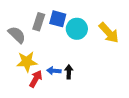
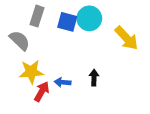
gray rectangle: (39, 22) -> (37, 16), moved
cyan circle: (77, 29) -> (89, 18), moved
black arrow: (69, 72) -> (94, 78), moved

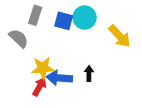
yellow star: (31, 72) -> (43, 68), moved
blue arrow: (63, 82) -> (59, 78), size x1.6

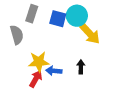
yellow arrow: (120, 36) -> (90, 34), moved
gray semicircle: (19, 38) -> (17, 35), turned 30
blue arrow: (59, 78) -> (54, 71), size x0.7

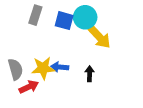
gray semicircle: (17, 35) -> (15, 69), moved
blue arrow: (54, 71) -> (60, 67), moved
red arrow: (36, 79) -> (29, 87), moved, turned 36

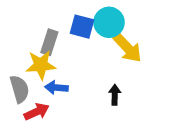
gray rectangle: (35, 15) -> (49, 42), moved
blue arrow: (60, 67) -> (56, 88), moved
yellow star: (43, 68) -> (41, 65), moved

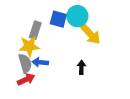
gray semicircle: (20, 89) -> (25, 63), moved

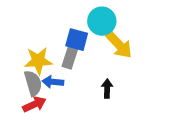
blue square: (58, 19) -> (77, 40), moved
gray rectangle: (35, 30) -> (70, 57), moved

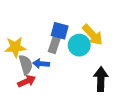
cyan circle: (102, 21) -> (79, 45), moved
yellow star: (38, 61) -> (15, 47), moved
black arrow: (107, 88) -> (101, 79), moved, size x1.6

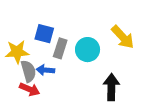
blue square: (60, 31) -> (44, 34), moved
yellow arrow: (93, 35) -> (123, 37), moved
red arrow: (27, 81) -> (30, 89), turned 48

